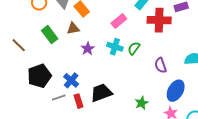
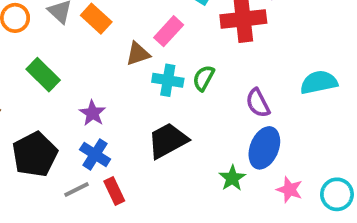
brown triangle: (73, 28) -> (138, 54), moved
purple star: (88, 49) -> (93, 113), moved
blue ellipse: (176, 91) -> (264, 148), moved
black trapezoid: (101, 93) -> (168, 141), moved

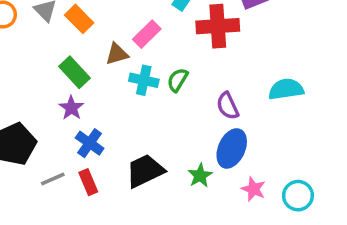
green rectangle: (43, 75) -> (74, 72), moved
black trapezoid: (168, 141) -> (145, 171), moved
blue cross: (95, 154) -> (90, 143), moved

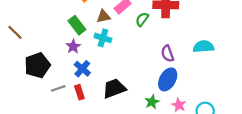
cyan cross: (144, 80) -> (103, 38), moved
green semicircle: (178, 80) -> (142, 19), moved
green star: (200, 176) -> (152, 102), moved

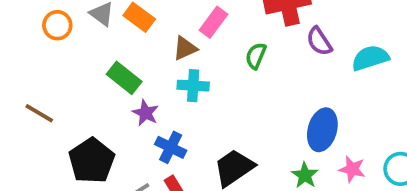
green semicircle: (142, 19) -> (256, 56), moved
green rectangle: (77, 25) -> (124, 78), moved
purple semicircle: (167, 54) -> (319, 41), moved

